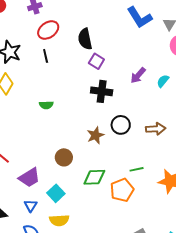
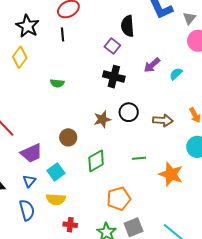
black semicircle: (85, 39) -> (128, 26), moved
green diamond: (94, 177) -> (96, 161), turned -35
orange pentagon: (122, 190) -> (119, 199), moved

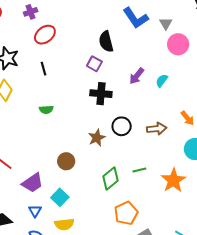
black line: (63, 34) -> (44, 69), moved
green diamond: (96, 161) -> (110, 178), moved
orange star: (171, 174) -> (173, 180), turned 30

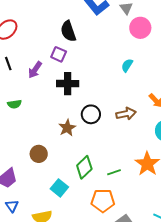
purple arrow: (137, 76) -> (35, 70), moved
green line: (139, 170) -> (114, 172), moved
cyan square: (60, 197) -> (59, 188), moved
orange pentagon: (126, 213) -> (103, 201), turned 30

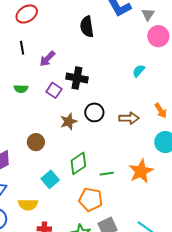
purple square: (59, 54) -> (54, 90), moved

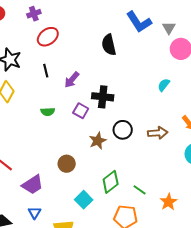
orange star: (141, 171) -> (169, 202), moved, size x0.7
green line: (107, 174) -> (140, 190), turned 48

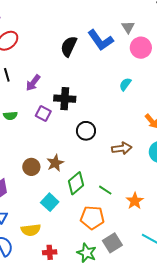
blue L-shape: (139, 22) -> (101, 40), moved
black semicircle: (109, 45) -> (69, 46), turned 40
brown arrow: (158, 133) -> (122, 148), moved
brown star: (98, 141) -> (55, 163), moved

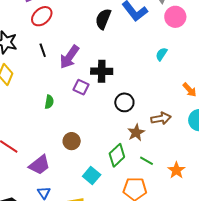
purple arrow: (33, 83) -> (69, 57), size x1.4
green semicircle: (10, 116) -> (49, 102), moved, turned -72
brown star: (55, 163) -> (136, 133), moved

